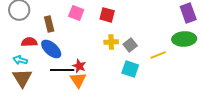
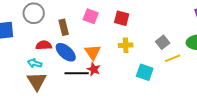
gray square: (130, 45) -> (163, 42), moved
orange triangle: (78, 80) -> (93, 52), moved

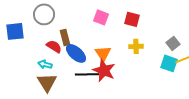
brown rectangle: (64, 27) -> (65, 37), moved
red semicircle: (44, 45) -> (54, 46), turned 35
red star: (94, 69) -> (104, 70), size x1.6
cyan square: (145, 72) -> (169, 63), moved

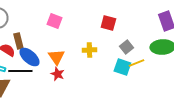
red square: (132, 19) -> (108, 23), moved
red star: (104, 70) -> (57, 74), size x0.6
black line: (87, 74) -> (20, 71), moved

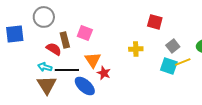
pink square: (54, 21) -> (85, 33), moved
blue ellipse: (29, 57) -> (85, 86), moved
orange triangle: (56, 57) -> (93, 60), moved

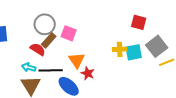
gray circle: (44, 17) -> (45, 24), moved
brown rectangle: (65, 40) -> (49, 40), turned 56
gray square: (173, 46) -> (157, 46), size x1.5
cyan square: (169, 66) -> (134, 52), moved, turned -30

